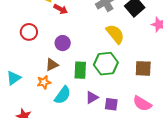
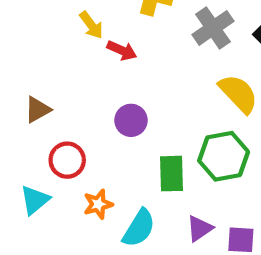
red circle: (29, 32) -> (67, 160), moved
brown triangle: (52, 65) -> (38, 110), moved

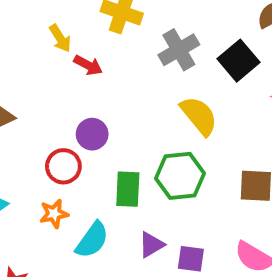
red circle: (67, 160) -> (63, 166), moved

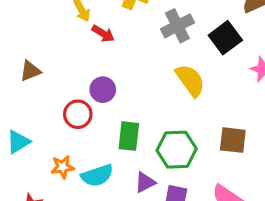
green hexagon: (180, 176) -> (177, 150), moved
orange star: (54, 214) -> (63, 167), moved
cyan semicircle: (92, 240) -> (97, 175), turned 32

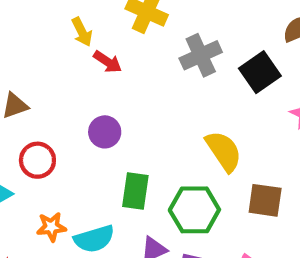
yellow semicircle: (190, 80) -> (224, 151), moved
red circle: (78, 114) -> (37, 160), moved

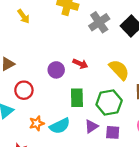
yellow arrow: (82, 32) -> (24, 16), moved
red arrow: (108, 62) -> (80, 64), moved

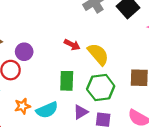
purple circle: (56, 70) -> (24, 52), moved
yellow semicircle: (119, 70) -> (98, 54), moved

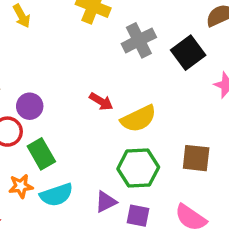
yellow semicircle: (98, 54) -> (138, 119), turned 100
green rectangle: (67, 81) -> (41, 154), moved, turned -36

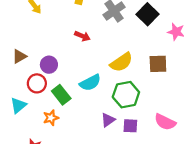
red arrow: (101, 101) -> (82, 36), moved
brown square: (196, 158) -> (158, 64), moved
cyan semicircle: (56, 195) -> (90, 83), moved

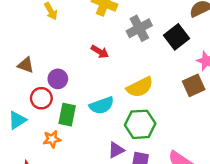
brown triangle: (19, 56) -> (26, 65), turned 42
brown square: (158, 64) -> (194, 85), moved, turned -30
green rectangle: (61, 95) -> (67, 115), turned 42

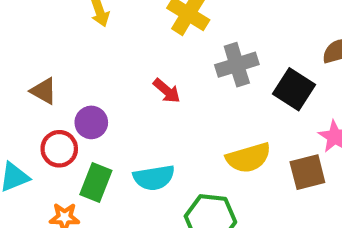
black square: (177, 37) -> (294, 89), turned -30
yellow semicircle: (140, 87) -> (248, 158), moved

